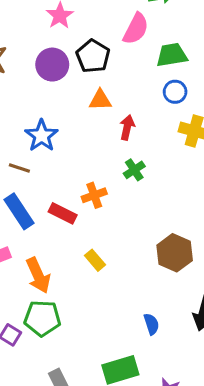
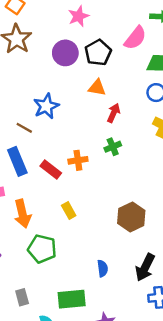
green pentagon: (42, 318) -> (42, 249), moved

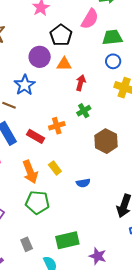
purple circle: (65, 53) -> (40, 57), moved
orange arrow: (22, 214) -> (30, 172), moved
brown hexagon: (131, 217) -> (106, 141), moved
blue semicircle: (103, 268) -> (83, 183), moved, turned 96

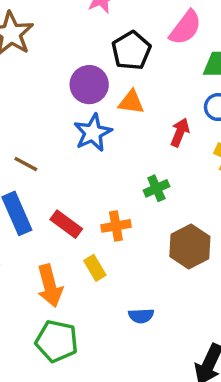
red arrow: (81, 83) -> (180, 132), moved
blue star: (25, 85) -> (93, 133), moved
orange cross: (57, 126) -> (116, 226), moved
yellow rectangle: (55, 168) -> (95, 268), moved

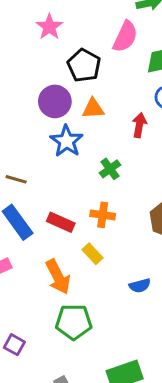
green cross: (156, 188) -> (110, 169), moved
orange cross: (116, 226) -> (103, 215), turned 30

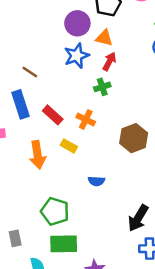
red arrow: (139, 125) -> (109, 61), moved
yellow rectangle: (93, 254) -> (69, 146), turned -35
green pentagon: (74, 322) -> (55, 211), moved

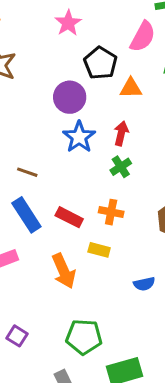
orange triangle: (104, 38) -> (131, 88), moved
green pentagon: (55, 211) -> (84, 337), moved

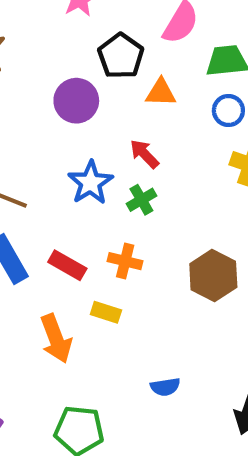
red arrow: (121, 133) -> (144, 154), turned -60
blue star: (79, 137) -> (90, 183), moved
blue semicircle: (144, 284) -> (165, 387), moved

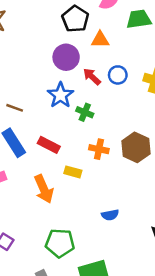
purple circle: (76, 101) -> (66, 57), moved
blue circle: (228, 111) -> (118, 75), moved
green cross: (141, 200) -> (85, 112), moved, turned -35
orange cross: (125, 261) -> (99, 149), moved

